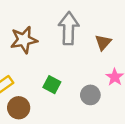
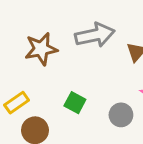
gray arrow: (69, 28) -> (95, 35), turned 76

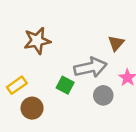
gray arrow: (95, 35) -> (91, 67), moved

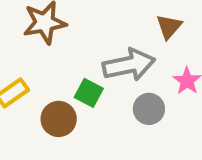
brown circle: (32, 108) -> (59, 119), moved

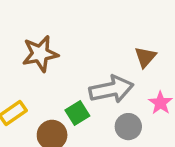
green square: (89, 93) -> (77, 113), turned 30

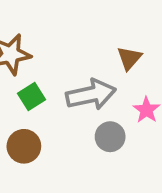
green square: (77, 113) -> (32, 96), moved

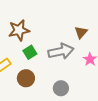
gray circle: (110, 137) -> (61, 88), moved

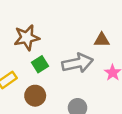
brown triangle: (81, 32) -> (102, 40), turned 48

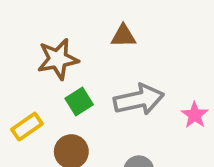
brown triangle: (102, 40) -> (123, 36), moved

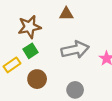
green square: (79, 102) -> (31, 51), moved

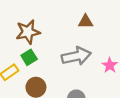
brown triangle: (66, 14) -> (85, 22), moved

